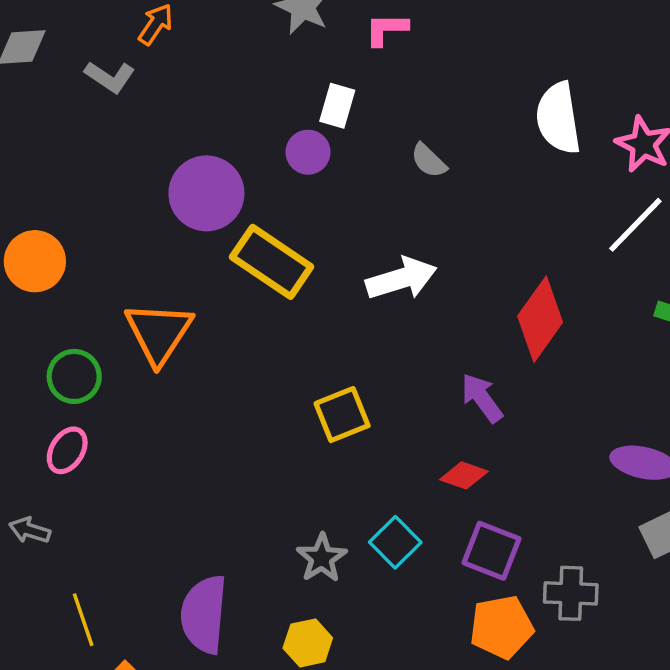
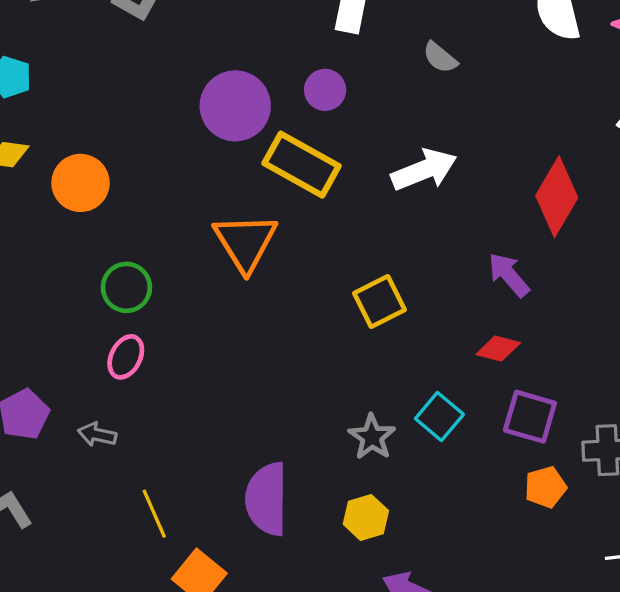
purple circle: (308, 152) -> (325, 90), moved
orange triangle: (159, 333) -> (245, 242), moved
orange pentagon: (502, 627) -> (545, 487), size x0.7

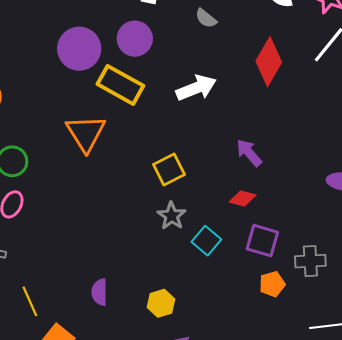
purple circle: (325, 90) -> (135, 39), size x1.4
red diamond: (557, 197) -> (269, 62), moved
gray star: (372, 437) -> (172, 216), moved
purple semicircle: (267, 499) -> (99, 292), size x0.6

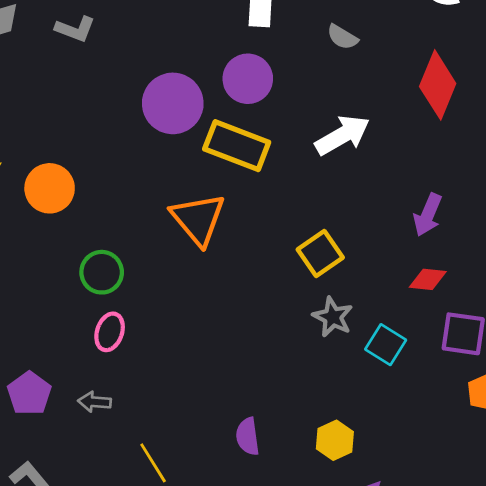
purple arrow: (249, 153) -> (428, 215), turned -108

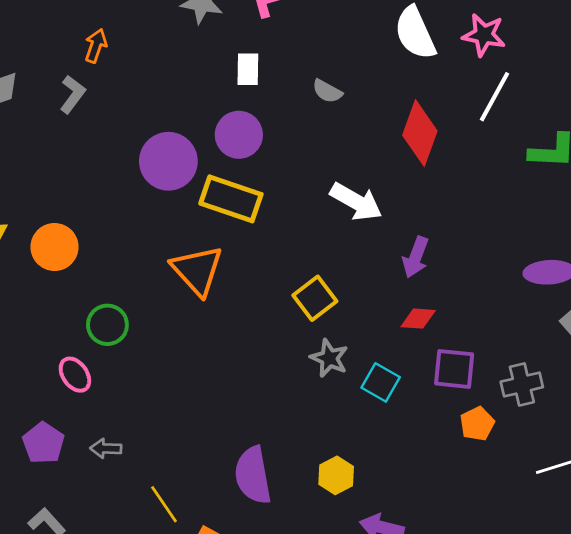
gray L-shape: (75, 29) -> (73, 94), turned -72
white arrow: (342, 135) -> (356, 202), moved, turned 62
pink ellipse: (110, 332) -> (75, 375), moved, turned -52
purple semicircle: (248, 436) -> (253, 475), size x1.6

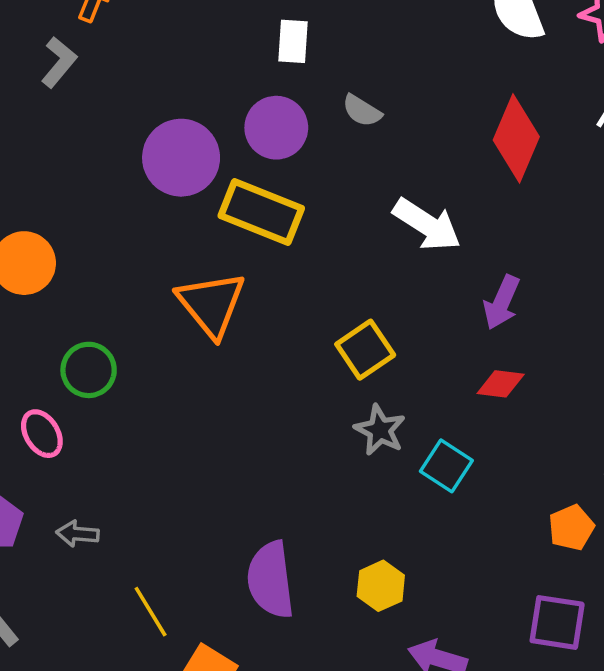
gray semicircle: (327, 91) -> (362, 111), moved
purple square: (454, 369) -> (557, 622), moved

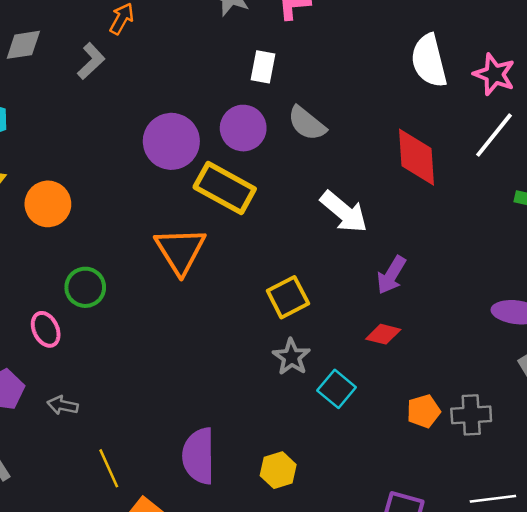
gray semicircle: (362, 111) -> (307, 123), size x1.4
red diamond: (516, 138) -> (416, 157), turned -34
orange pentagon: (571, 528) -> (423, 411), moved

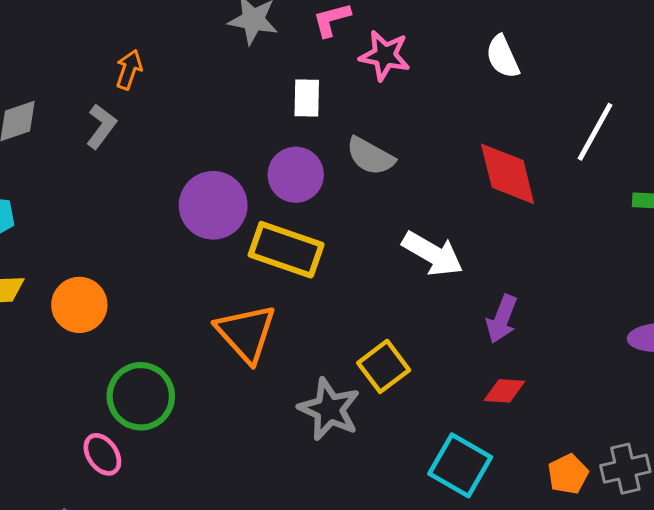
white semicircle: (429, 61) -> (503, 57), size x0.7
pink star: (494, 74) -> (385, 55), moved
green circle: (85, 287) -> (141, 396), size x1.4
gray star: (292, 357) -> (329, 409), moved, size x1.4
cyan square: (337, 389) -> (460, 465), size x1.4

